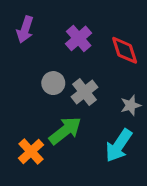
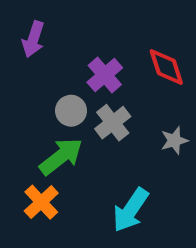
purple cross: (79, 38) -> (105, 75), moved
green arrow: (65, 131) -> (61, 156), moved
cyan arrow: (119, 146) -> (131, 210), moved

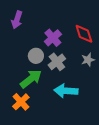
gray star: (174, 141) -> (88, 60), moved
cyan arrow: (131, 210) -> (66, 91), moved, turned 60

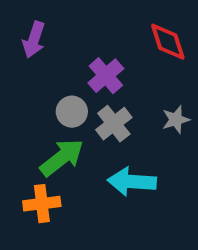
red diamond: (84, 34) -> (168, 42), moved
orange cross: (21, 102) -> (42, 204), turned 36

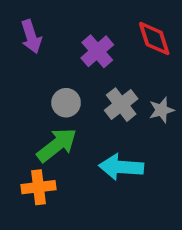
purple arrow: (34, 40) -> (31, 37), turned -36
purple cross: (106, 76) -> (97, 51), moved
gray cross: (114, 124) -> (121, 105), moved

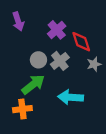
red diamond: (154, 38) -> (81, 42), moved
gray cross: (121, 105) -> (60, 61), moved

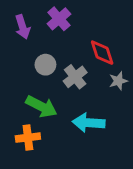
purple cross: (57, 30) -> (59, 19), moved
gray circle: (38, 60) -> (45, 65), moved
green arrow: (33, 84) -> (41, 107), turned 65

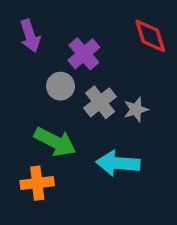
purple cross: (59, 19) -> (84, 54), moved
red diamond: (102, 53) -> (150, 36), moved
gray star: (118, 81) -> (136, 109), moved

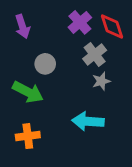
purple cross: (84, 54) -> (80, 22), moved
gray cross: (100, 102) -> (95, 55), moved
green arrow: (55, 142) -> (28, 92), moved

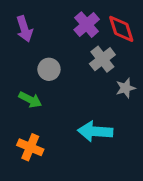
gray star: (101, 81) -> (126, 88), moved
green arrow: (28, 92) -> (30, 100), size x0.7
orange cross: (28, 136) -> (30, 147), turned 30

